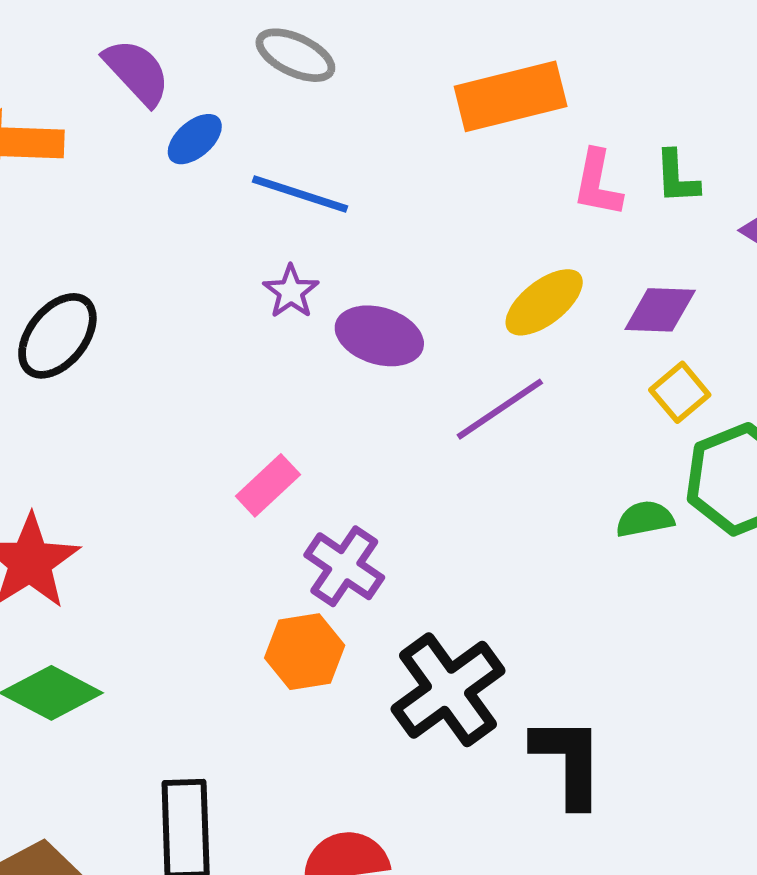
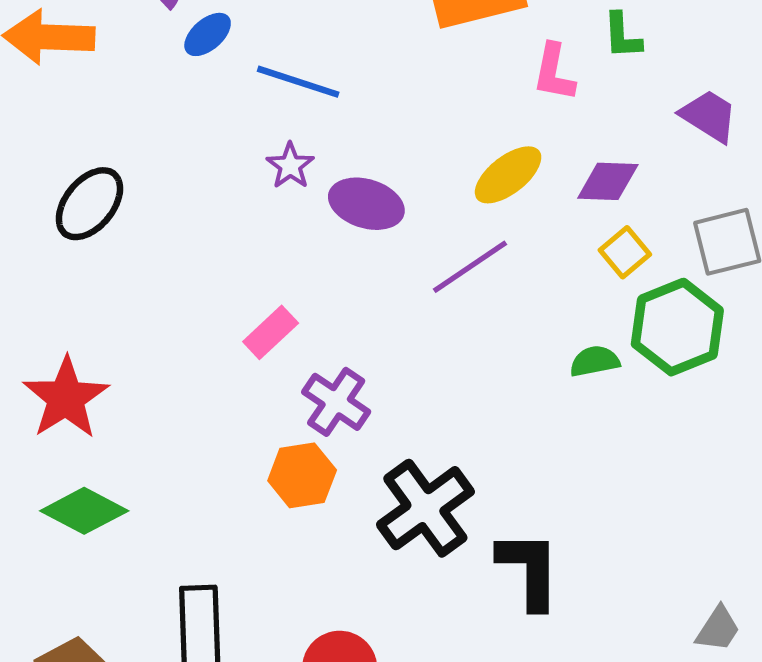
green L-shape: (677, 177) -> (622, 36), moved

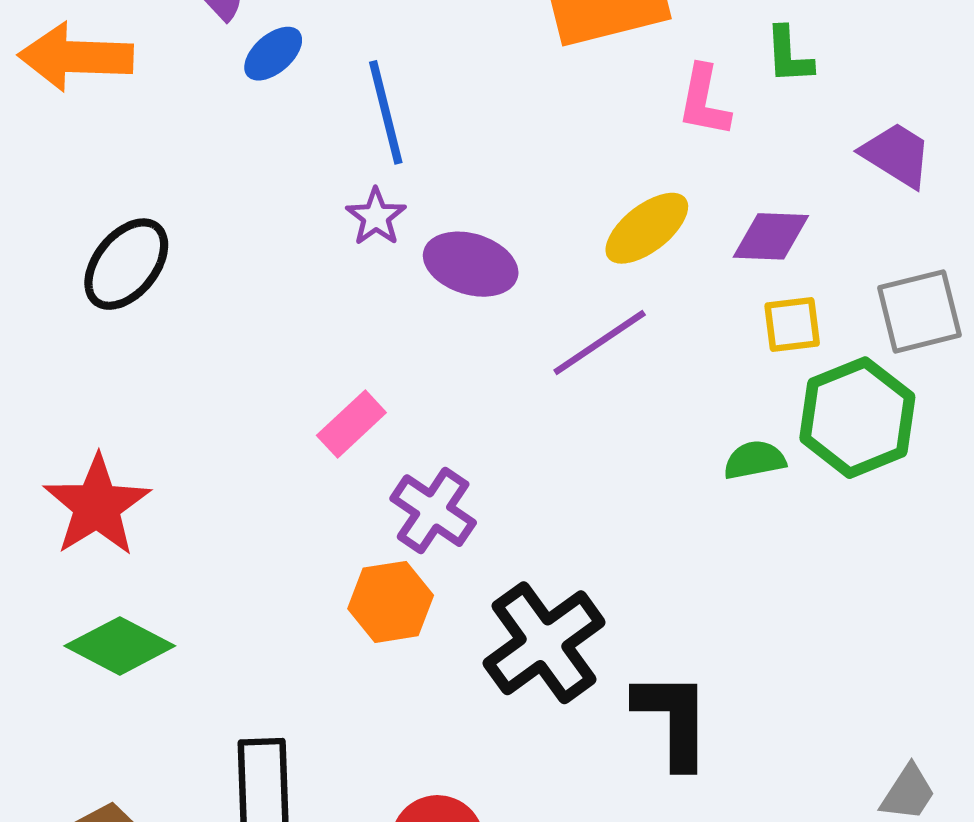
blue line: (298, 82) -> (386, 112), turned 58
yellow square: (625, 252) -> (792, 324), turned 33

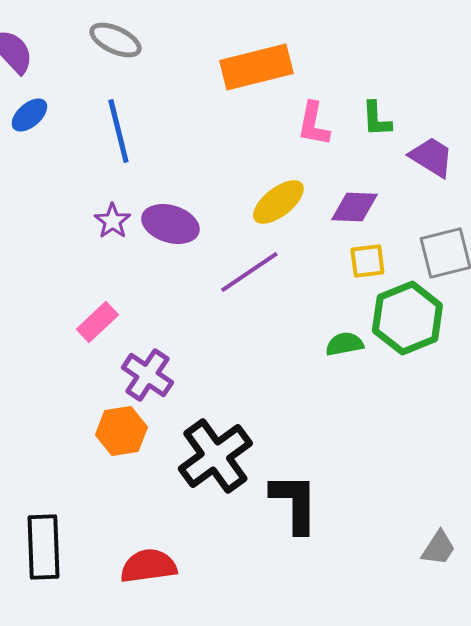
blue ellipse: (273, 54) -> (29, 115), moved
green L-shape: (789, 55) -> (376, 119), moved
purple star: (376, 217) -> (112, 221), moved

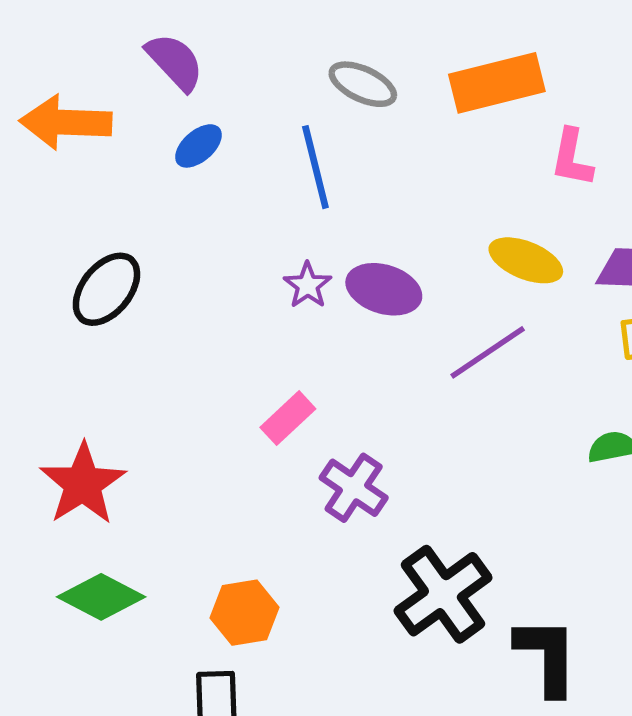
gray ellipse: (115, 40) -> (363, 84), moved
yellow ellipse: (278, 202) -> (526, 260), turned 60
orange hexagon: (121, 431) -> (244, 613), moved

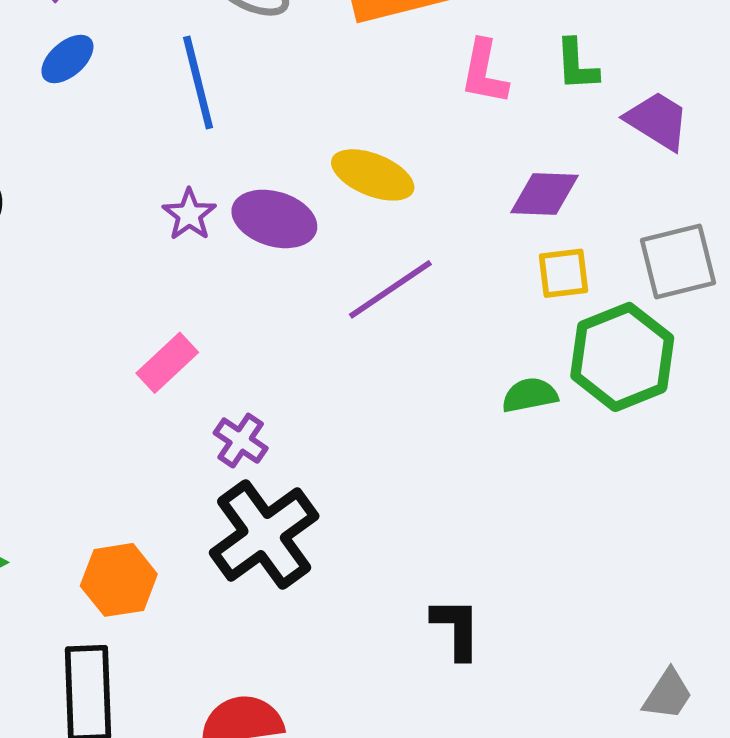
yellow ellipse: (526, 260) -> (373, 175), moved
purple cross: (354, 488) -> (241, 441), size x0.7
black cross: (443, 594) -> (264, 534), moved
black L-shape: (547, 656) -> (456, 628), size x0.7

